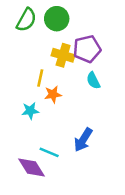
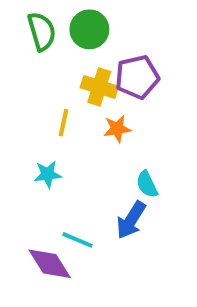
green semicircle: (26, 20) -> (42, 31), turned -45
cyan semicircle: (93, 80) -> (147, 184), moved
orange star: (53, 94) -> (117, 129), moved

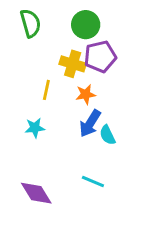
green circle: (89, 29) -> (86, 25), moved
blue arrow: (131, 220) -> (90, 123), moved
cyan line: (77, 240) -> (93, 181), moved

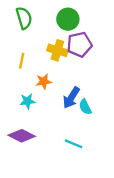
yellow line: (46, 90) -> (22, 61), moved
orange star: (86, 94) -> (44, 81), moved
purple diamond: (36, 193) -> (22, 136), moved, turned -32

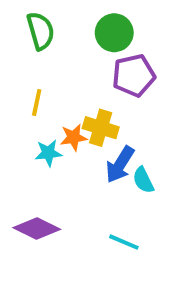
yellow cross: (57, 50) -> (101, 128), moved
cyan star: (27, 101) -> (48, 153), moved

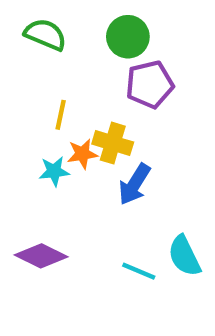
green semicircle: (41, 31) -> (45, 35), turned -51
yellow line: (37, 103) -> (61, 115), moved
cyan semicircle: (143, 180) -> (184, 256), moved, size x1.4

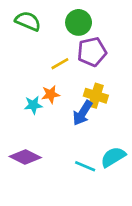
yellow line: (61, 115) -> (60, 64), moved, turned 48
yellow cross: (113, 143) -> (96, 96), moved
cyan semicircle: (184, 256) -> (113, 157), turned 85

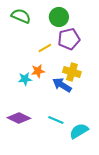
blue arrow: (83, 113) -> (62, 85), turned 90
cyan semicircle: (113, 157) -> (79, 131), moved
cyan line: (85, 166) -> (56, 120), moved

